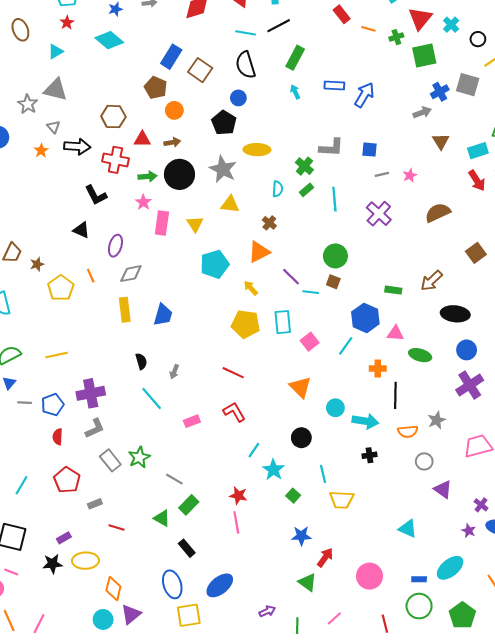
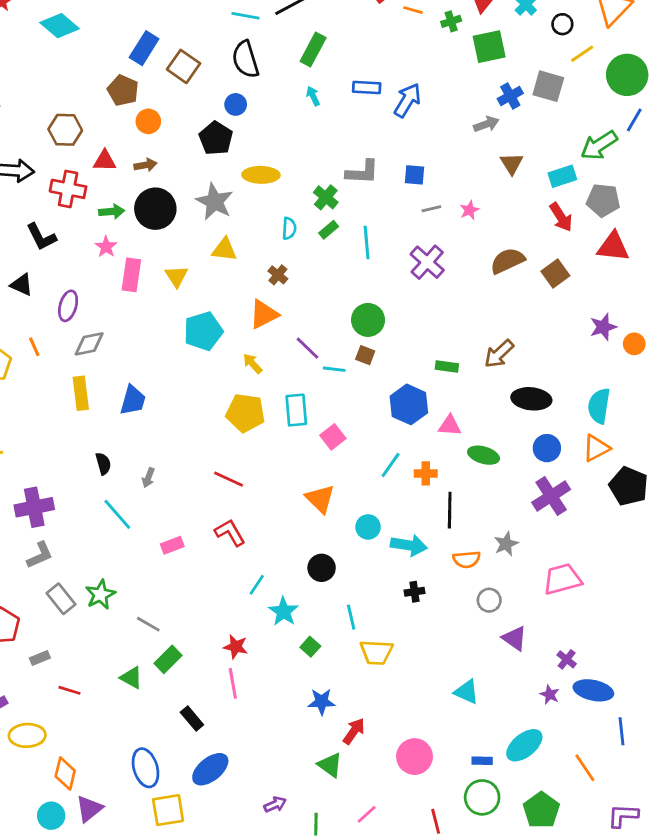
brown square: (476, 253) -> (555, 273), moved
cyan line: (346, 346) -> (391, 465), moved
black rectangle: (187, 548) -> (192, 719), moved

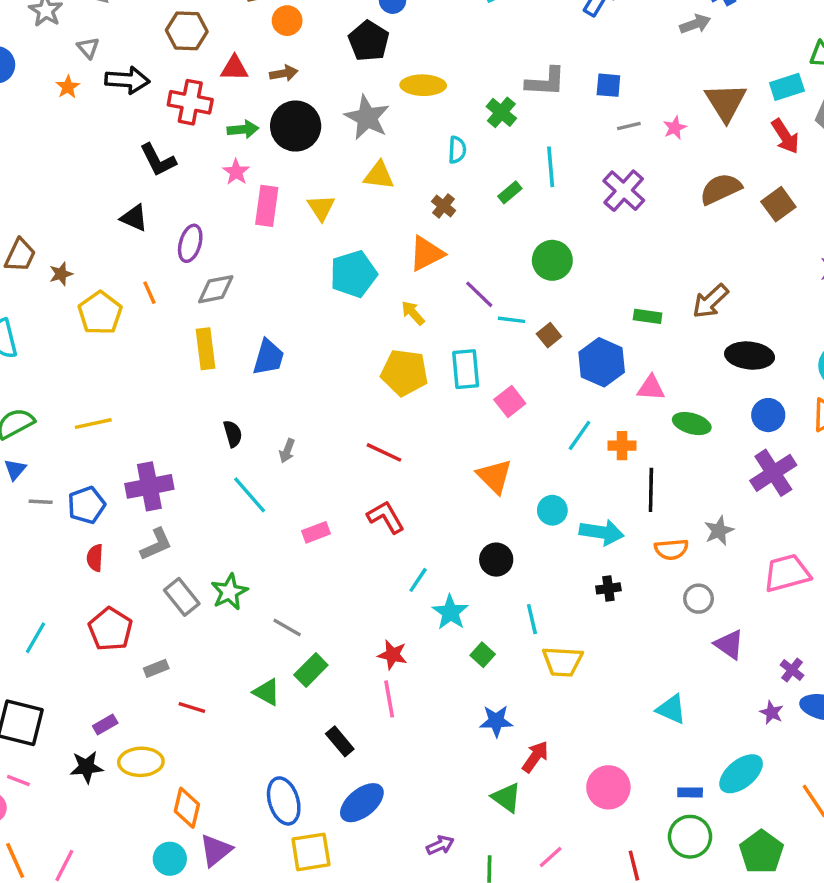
brown triangle: (512, 164) -> (726, 102), moved, size x1.5
green rectangle: (329, 230) -> (510, 192), moved
brown square: (365, 355) -> (549, 335), moved, turned 30

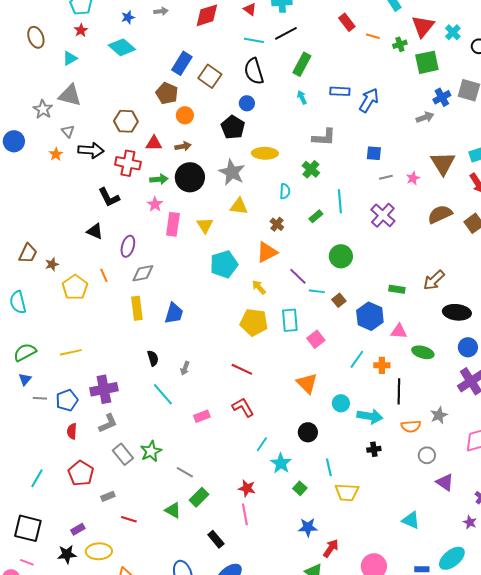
gray L-shape: (546, 82) -> (324, 137), moved

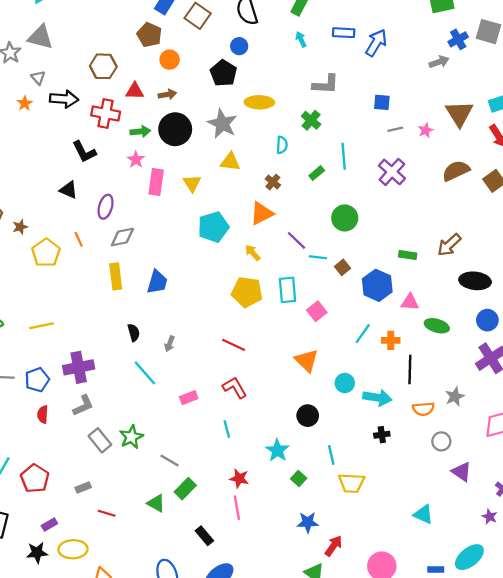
cyan line: (262, 444) -> (227, 429), moved, turned -49
red pentagon: (81, 473) -> (35, 478), moved

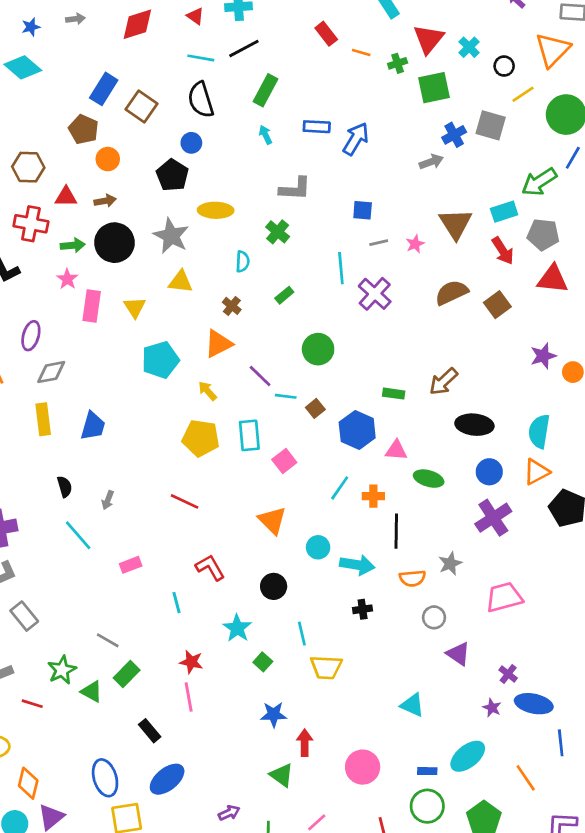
cyan line: (344, 156) -> (341, 268), moved
red L-shape: (235, 388) -> (210, 568), moved
green star: (131, 437) -> (62, 670), moved
red arrow: (334, 546) -> (305, 743), turned -35

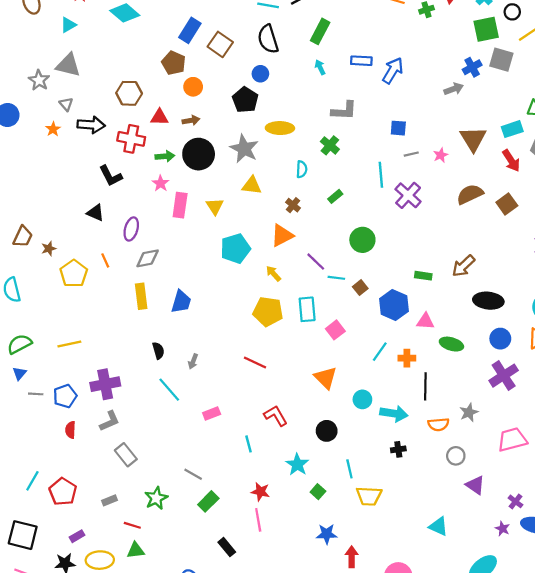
green square: (434, 88) -> (486, 29), moved
green triangle: (92, 692) -> (136, 550), moved, turned -36

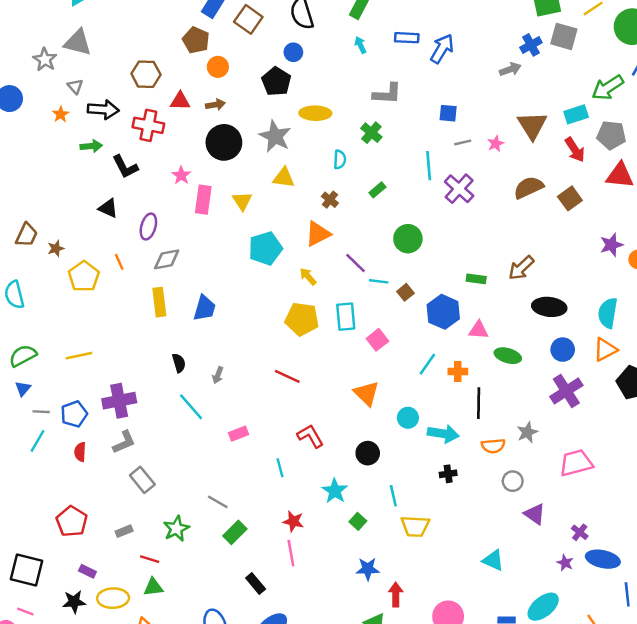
green arrow: (165, 156) -> (91, 146), moved
cyan line: (32, 481) -> (38, 441), moved
purple rectangle: (77, 536) -> (87, 571), turned 56

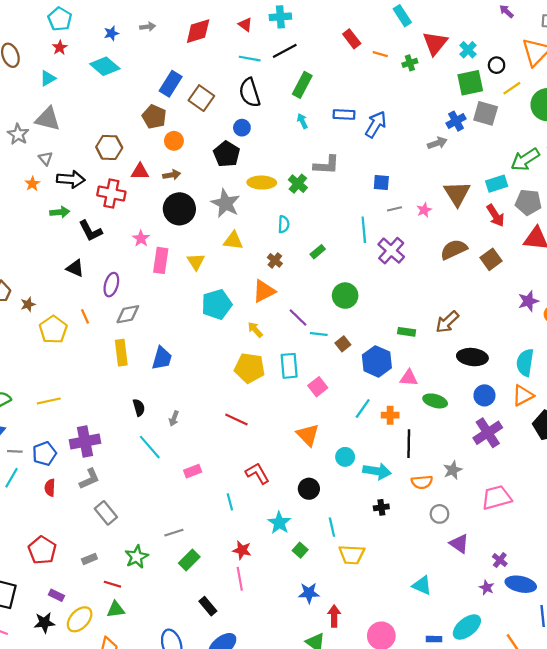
green cross: (371, 133) -> (298, 184), moved
gray line: (218, 502) -> (174, 533), turned -48
yellow ellipse: (113, 598) -> (80, 619), turned -44

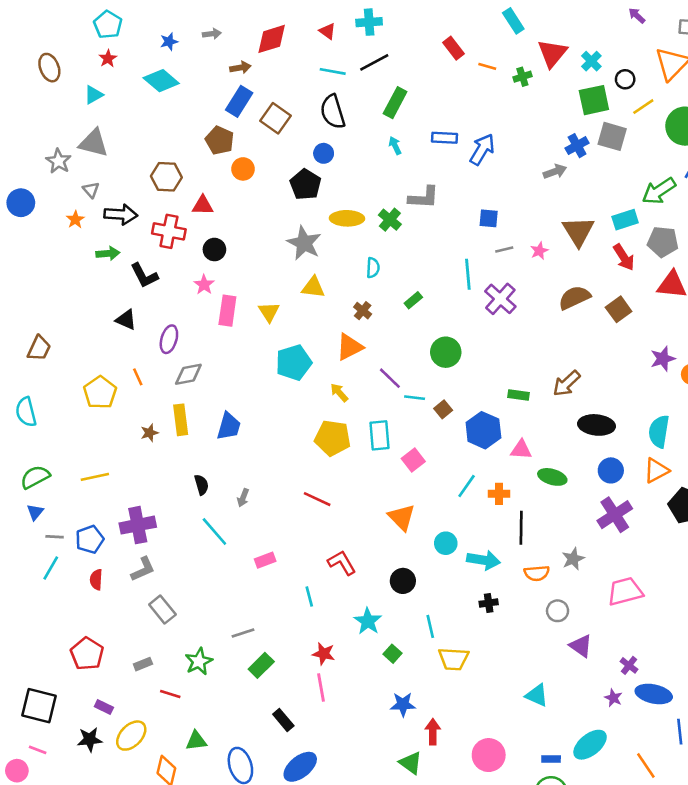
brown arrow: (172, 175) -> (240, 68), moved
black circle: (179, 209) -> (214, 250), moved, size x0.6
brown star: (28, 304) -> (149, 433), moved
green triangle: (116, 609) -> (196, 741), moved

